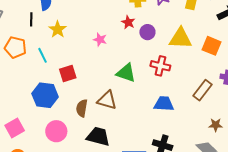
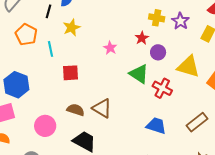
green triangle: (126, 73) -> (139, 74), moved
blue hexagon: (45, 95) -> (16, 85), moved
brown semicircle: (82, 108) -> (76, 110), turned 84

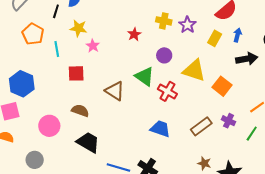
yellow star: (72, 28) -> (78, 28), turned 30
red star: (142, 38) -> (134, 34), moved
pink star: (110, 48) -> (93, 46), moved
brown triangle: (102, 108) -> (115, 91), moved

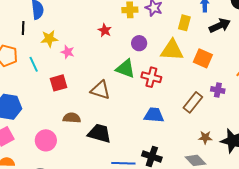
yellow rectangle: (215, 38) -> (184, 23), moved
black trapezoid: (88, 142) -> (99, 133), moved

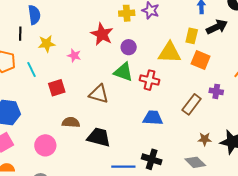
yellow rectangle: (184, 23) -> (192, 36), moved
red star: (105, 30) -> (102, 34), size x1.6
purple circle: (139, 43) -> (129, 47), moved
pink star: (68, 52) -> (74, 56), moved

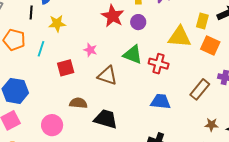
purple circle: (129, 47) -> (138, 22), moved
pink star: (74, 56) -> (90, 50), moved
cyan line: (32, 70) -> (41, 49), turned 42

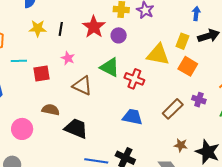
black line: (31, 12) -> (61, 29), moved
cyan line: (41, 49) -> (19, 61), moved, turned 63

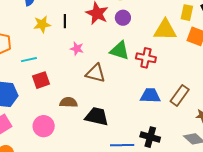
red square: (42, 73) -> (41, 80), moved
brown rectangle: (173, 109) -> (180, 95), moved

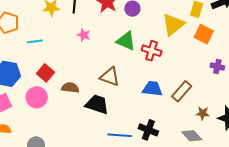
yellow triangle: (165, 30) -> (173, 25), turned -45
brown triangle: (96, 73) -> (110, 77), moved
red square: (41, 80) -> (45, 73), moved, turned -36
pink circle: (44, 126) -> (37, 97), moved

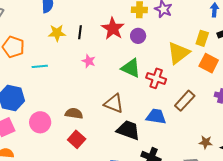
red square: (45, 73) -> (77, 139), moved
brown rectangle: (182, 91) -> (185, 101), moved
black trapezoid: (97, 104) -> (128, 130), moved

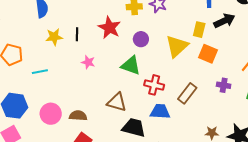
purple circle: (138, 36) -> (141, 39), moved
red cross: (156, 78) -> (154, 85), moved
pink circle: (40, 122) -> (51, 114), moved

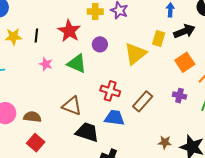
orange square: (208, 54) -> (185, 62), moved, turned 30
green triangle: (131, 65) -> (77, 64), moved

